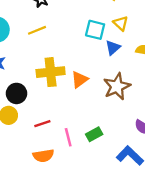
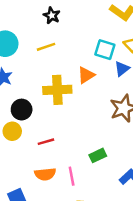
orange triangle: (80, 80) -> (86, 75), moved
pink line: (68, 137) -> (72, 176), moved

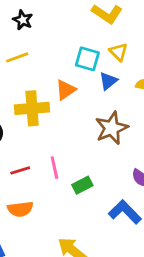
pink line: (72, 176) -> (54, 168), moved

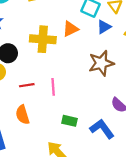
green rectangle: (82, 185) -> (70, 121), moved, turned 32
orange semicircle: (20, 209) -> (22, 115), turned 72

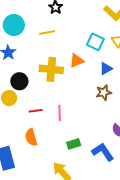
blue triangle: (104, 27) -> (106, 69), moved
brown star: (101, 63) -> (104, 92), size x0.7
green rectangle: (70, 121) -> (74, 144), turned -32

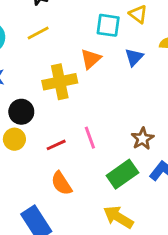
brown star: (104, 92) -> (142, 139), moved
green rectangle: (74, 144) -> (122, 174), size x1.5

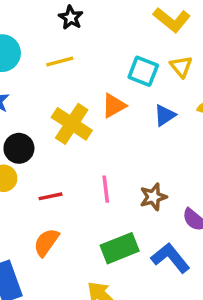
yellow cross: (60, 82) -> (72, 124), turned 32
pink line: (90, 138) -> (106, 189), moved
brown star: (142, 139) -> (153, 197), moved
orange semicircle: (61, 183) -> (46, 242), turned 55

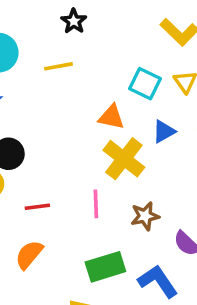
orange triangle: (114, 106) -> (111, 117), turned 36
yellow cross: (72, 124) -> (124, 159), moved

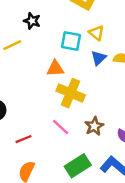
black star: (74, 21) -> (32, 21), moved
blue triangle: (164, 132) -> (99, 58), moved
pink line: (96, 204) -> (61, 127), turned -30

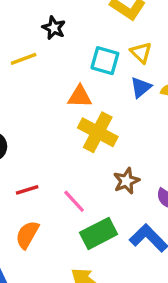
pink line: (61, 127) -> (74, 201), moved

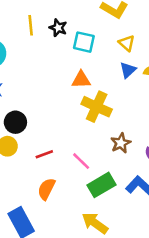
yellow line: (24, 59) -> (31, 25), moved, turned -72
cyan square: (105, 61) -> (84, 42), moved

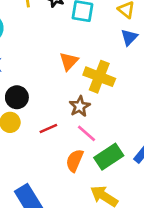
orange triangle: (81, 80) -> (69, 61), moved, turned -42
brown star: (121, 143) -> (80, 106), moved
orange semicircle: (46, 189) -> (75, 161), moved

